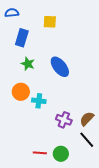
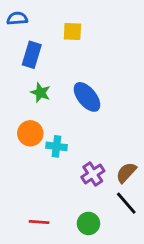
purple cross: (64, 120) -> (93, 174), turned 35
red line: (40, 153) -> (39, 222), moved

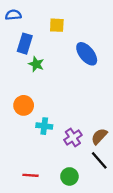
green star: (40, 93) -> (36, 64), moved
blue ellipse: (87, 97) -> (87, 54), moved
cyan cross: (56, 146) -> (44, 126), moved

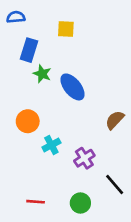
blue ellipse: (87, 54) -> (73, 87), moved
cyan cross: (44, 126) -> (51, 145), turned -35
brown semicircle: (99, 136) -> (115, 120), moved

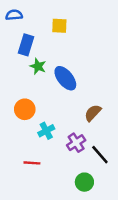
brown semicircle: (115, 120) -> (93, 113), moved
black line: (115, 185) -> (100, 155), moved
red line: (36, 202) -> (32, 163), moved
green circle: (80, 203) -> (84, 182), moved

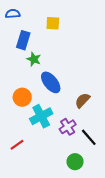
blue ellipse: (65, 78) -> (51, 82), moved
cyan cross: (46, 131) -> (41, 116), size x1.5
red line: (32, 163) -> (17, 145), moved, turned -40

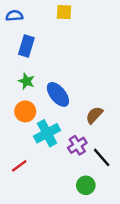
yellow square: (53, 23) -> (64, 12), moved
green star: (34, 59) -> (26, 81), moved

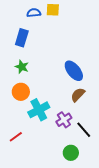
blue semicircle: (14, 16) -> (34, 13), moved
blue ellipse: (58, 94) -> (74, 71), moved

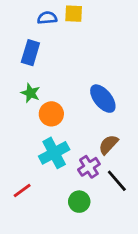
orange circle: (21, 92) -> (51, 114), moved
brown semicircle: (78, 95) -> (108, 145), moved
green circle: (71, 153) -> (79, 202), moved

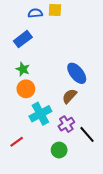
blue rectangle: (30, 53) -> (23, 39), turned 36
orange circle: (51, 114) -> (26, 89), moved
brown semicircle: (108, 145) -> (69, 96), moved

